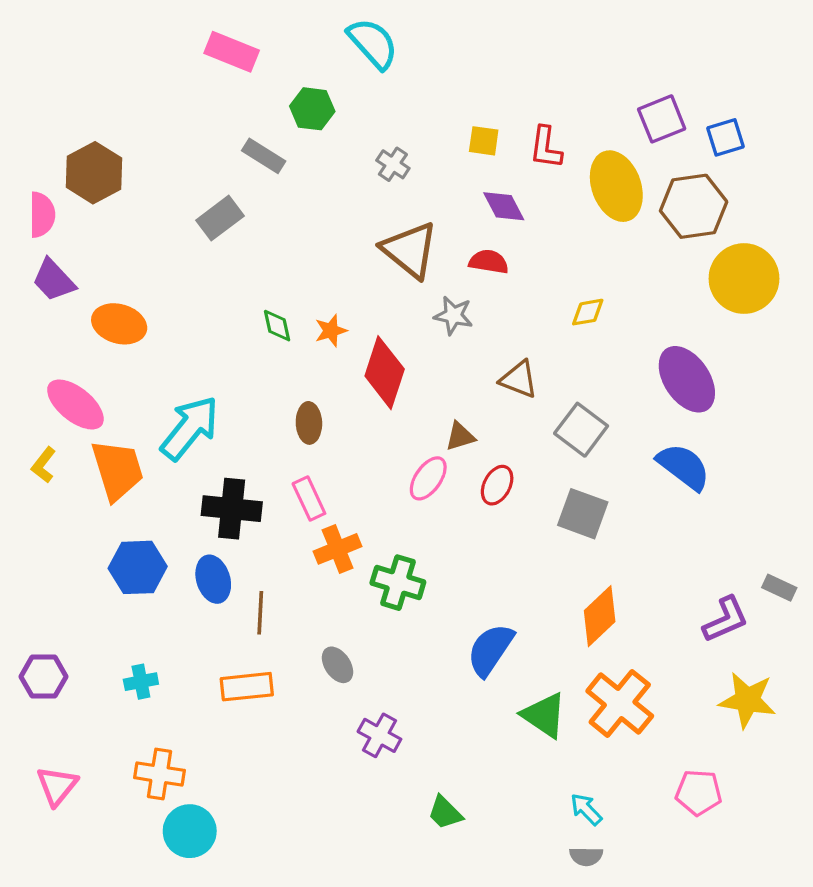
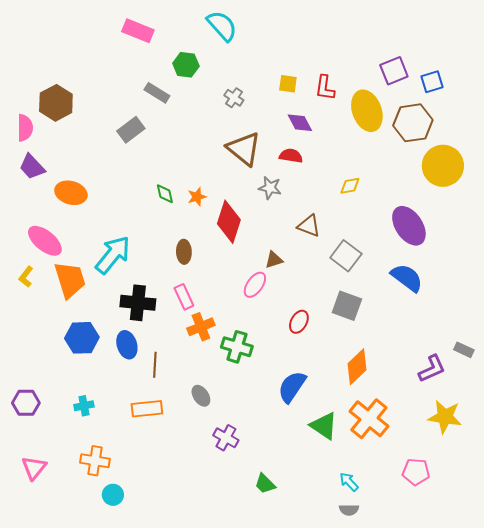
red ellipse: (497, 485) -> (299, 322), moved
cyan circle: (190, 831) -> (113, 495), size x0.7

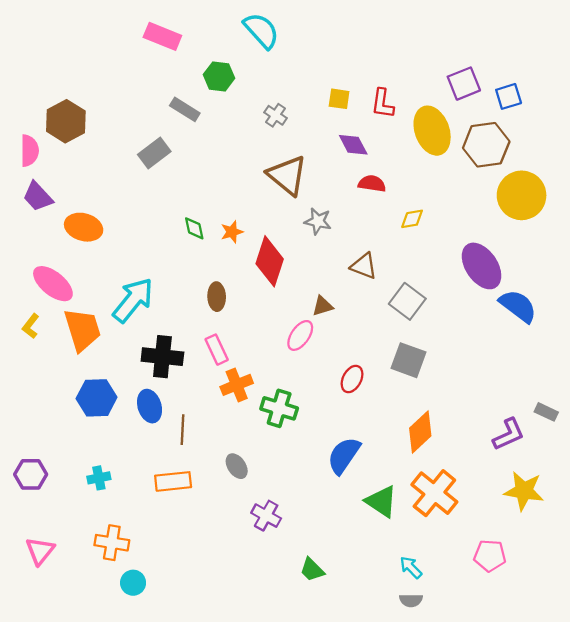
red semicircle: (291, 156) -> (372, 184), moved
blue semicircle: (407, 278) -> (518, 306), moved

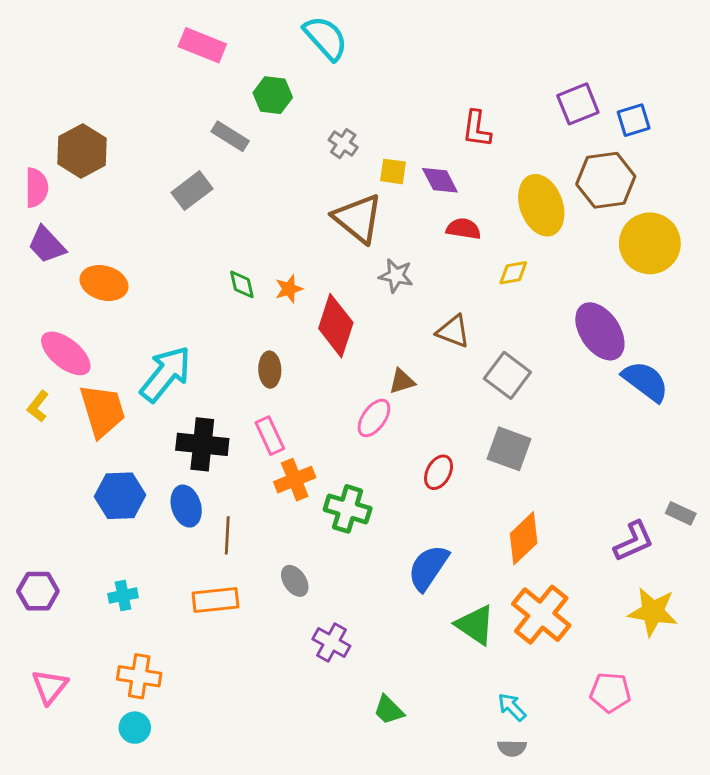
yellow square: (339, 99) -> (393, 171), moved
yellow ellipse: (432, 131) -> (541, 205), moved
cyan circle: (133, 583) -> (135, 728), moved

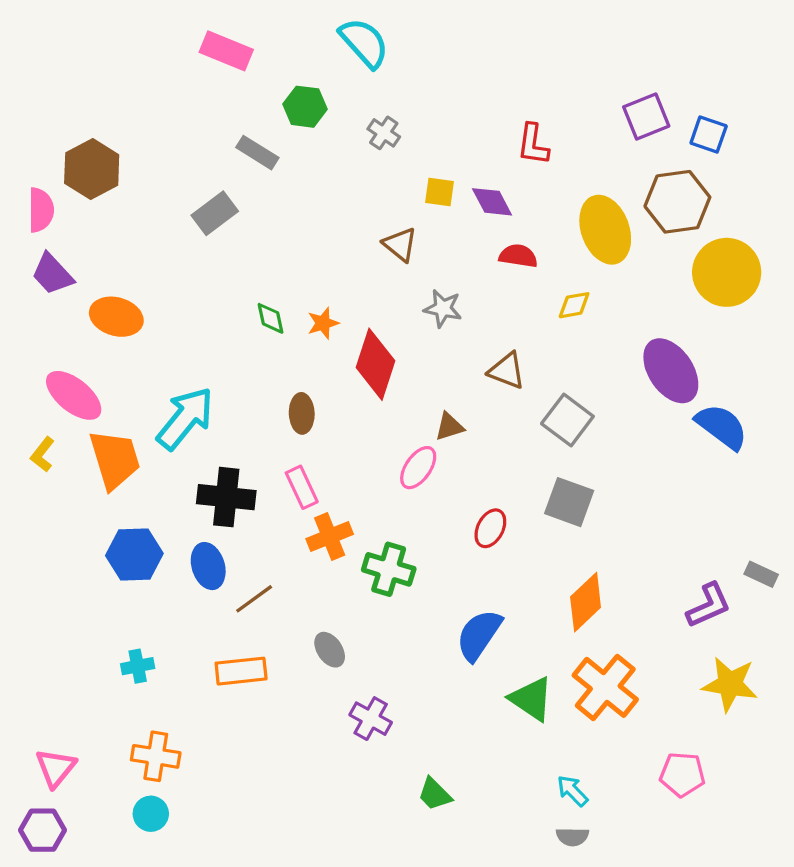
blue square: (634, 120) -> (709, 135), turned 36
gray cross: (343, 144) -> (384, 133), moved
brown triangle: (358, 218) -> (400, 244), size x0.6
brown line: (227, 535) -> (254, 599), turned 51
purple hexagon: (38, 591) -> (42, 830), moved

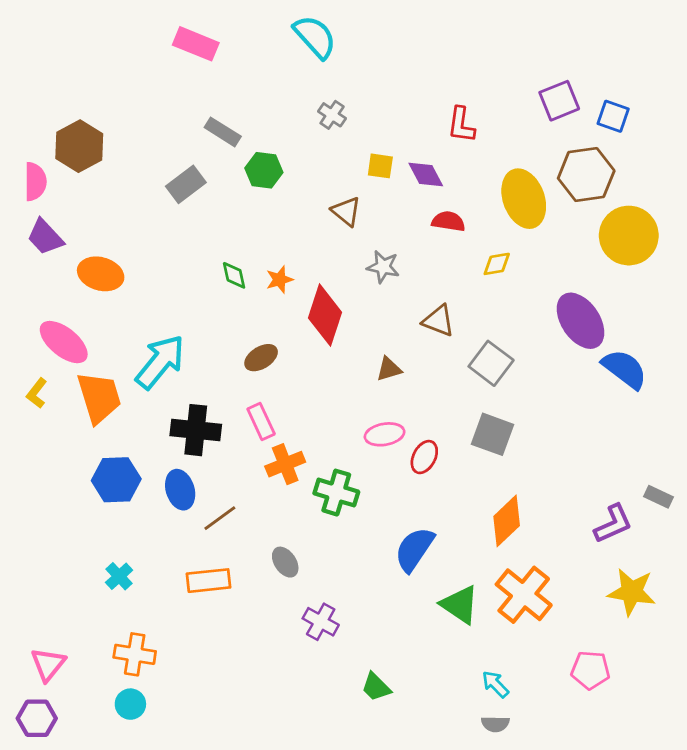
green hexagon: (305, 107) -> (264, 170), moved
brown ellipse: (302, 413) -> (261, 358), turned 60
pink ellipse: (418, 468) -> (385, 434), moved, turned 45
cyan cross: (138, 666) -> (119, 576), turned -32

